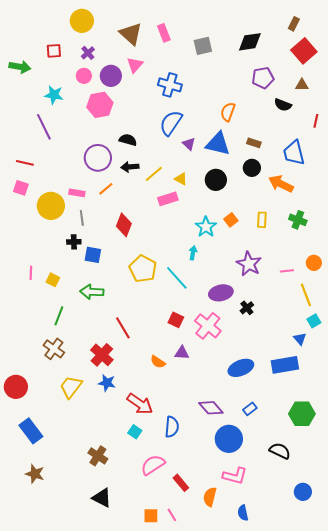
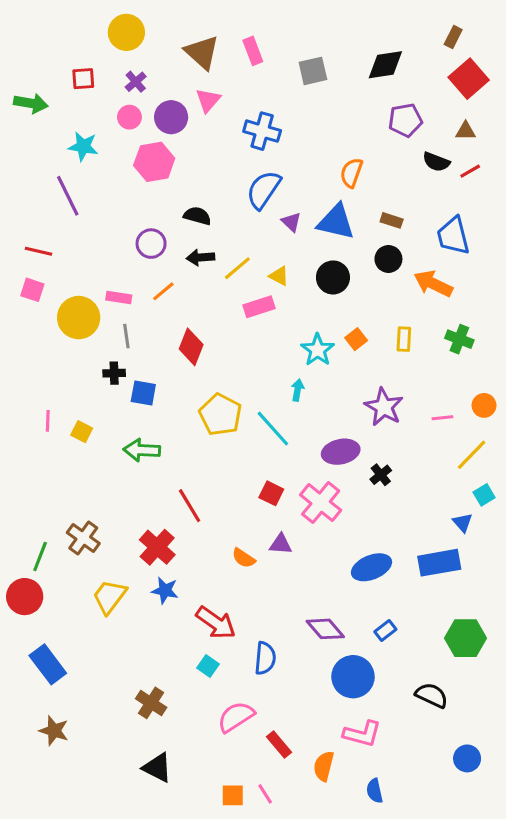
red line: (316, 121) -> (470, 171), moved, turned 48
purple circle: (98, 158) -> (151, 244), size x0.7
yellow line: (306, 295) -> (472, 455), turned 65
green line: (59, 316) -> (40, 556), moved

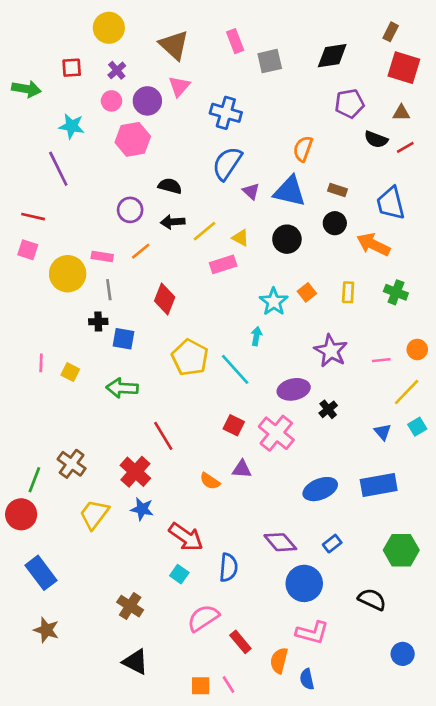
pink rectangle: (253, 51) -> (235, 41), moved
red square: (469, 79) -> (404, 68), turned -32
blue triangle: (462, 523) -> (383, 432), moved
blue semicircle: (375, 791) -> (307, 679), moved

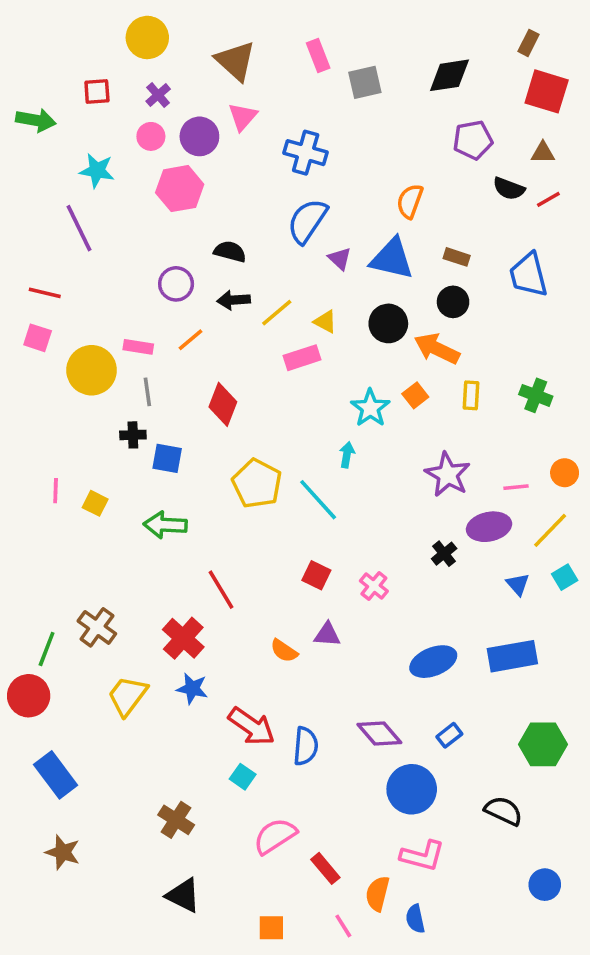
orange arrow: (373, 244) -> (437, 349), moved
purple ellipse: (294, 389) -> (489, 527), moved
pink cross: (276, 433) -> (374, 586), size x0.6
blue semicircle: (228, 567) -> (306, 746), moved
pink line: (228, 684) -> (343, 926), moved

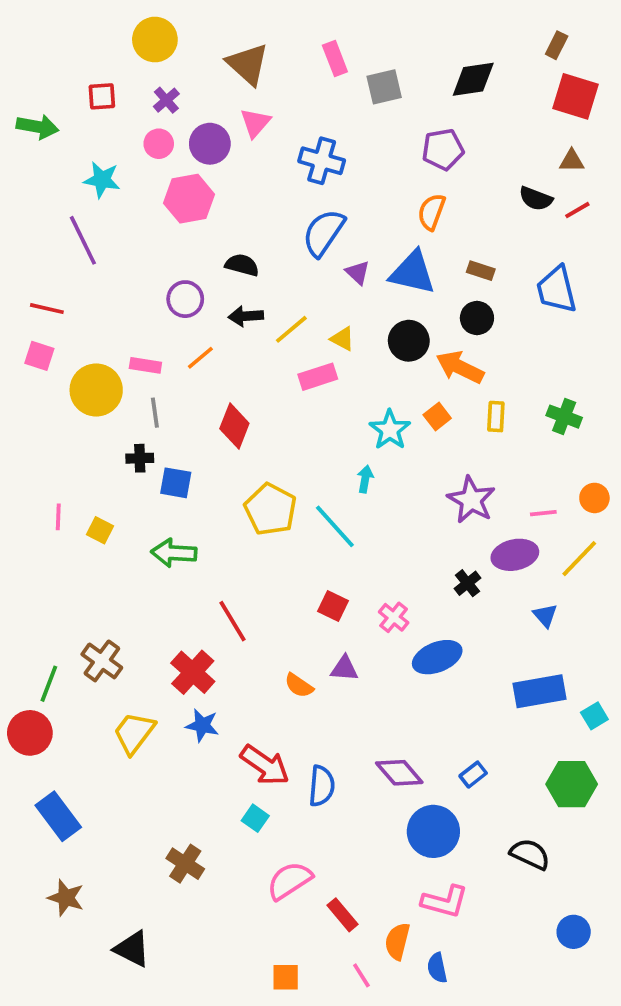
purple pentagon: (473, 140) -> (443, 149), moved
cyan square: (565, 577) -> (594, 716), moved
blue ellipse: (433, 662) -> (437, 657), moved
black triangle: (183, 895) -> (132, 949), moved

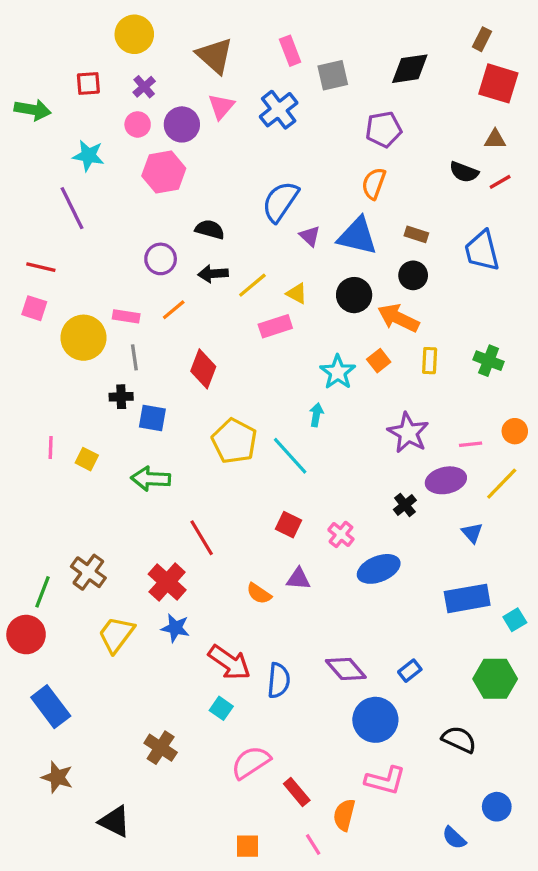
blue cross: (322, 161) -> (279, 110), moved, turned 36
blue semicircle: (437, 968) -> (454, 838), moved, turned -35

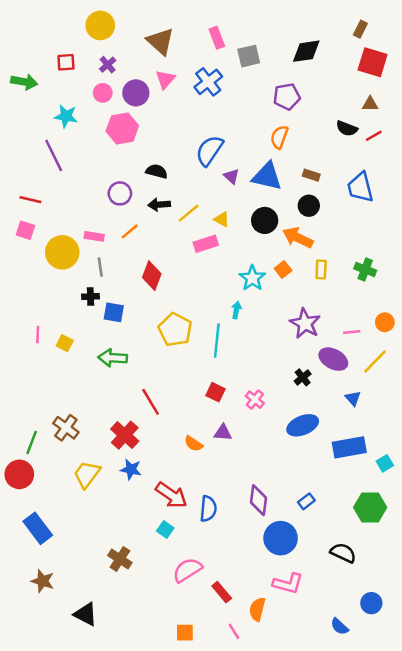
cyan line: (290, 456) -> (217, 341), turned 48
purple ellipse: (446, 480) -> (333, 359), turned 40
blue ellipse: (379, 569) -> (303, 425), moved
purple diamond: (346, 669) -> (258, 500), turned 48

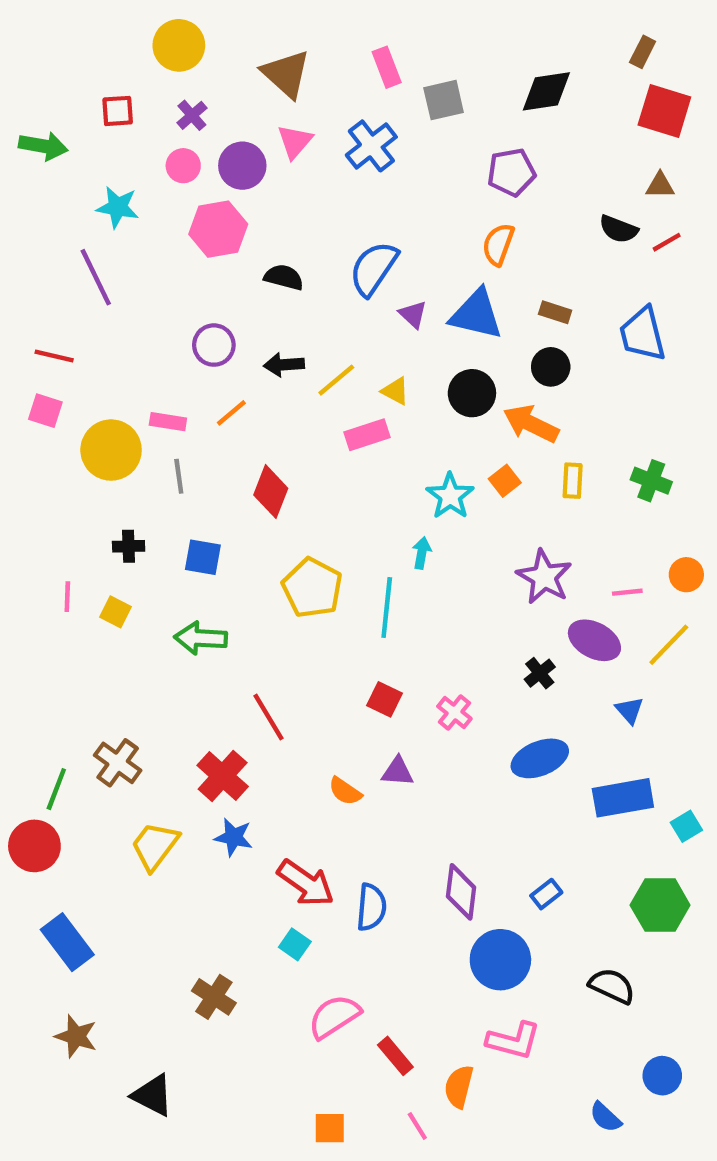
black semicircle: (157, 171) -> (284, 277), moved
black cross: (90, 296) -> (129, 546), moved

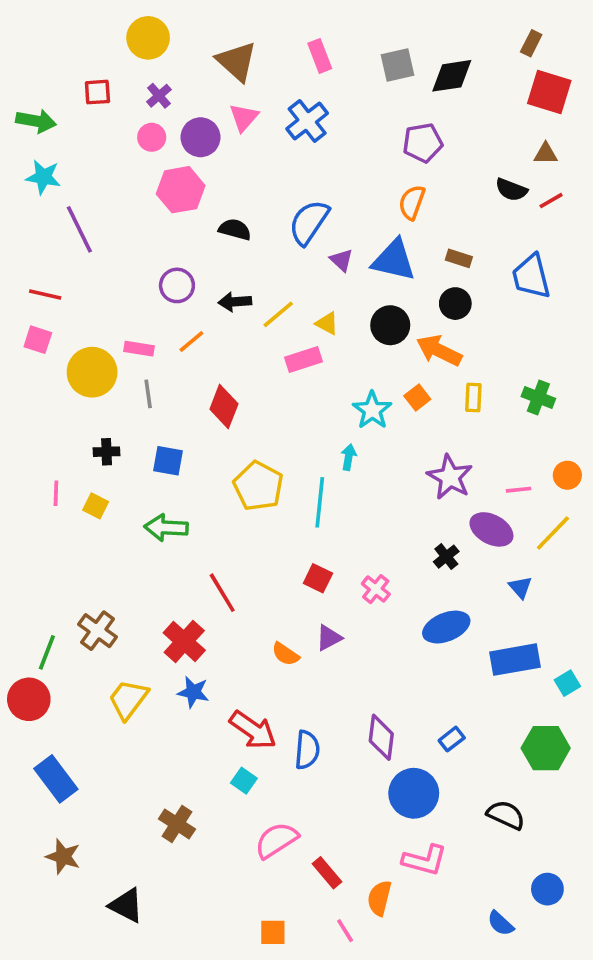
gray square: (444, 100) -> (397, 65), moved
cyan star: (118, 207) -> (43, 177), moved
purple triangle: (398, 772) -> (329, 638), turned -32

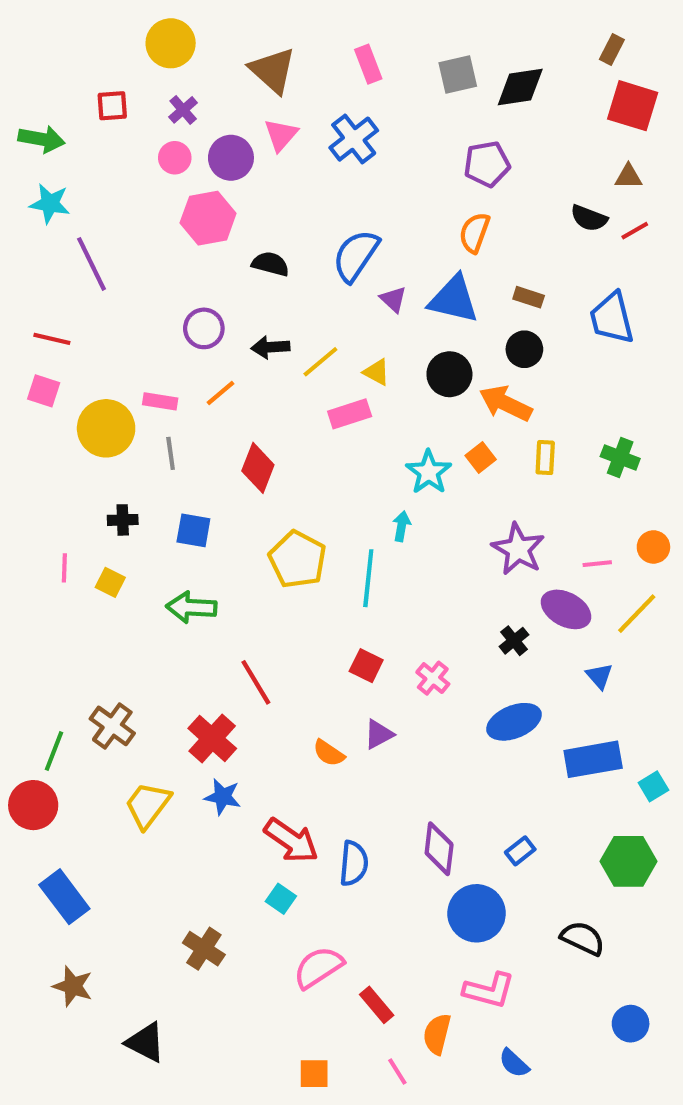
blue semicircle: (500, 923) -> (514, 1063), moved

